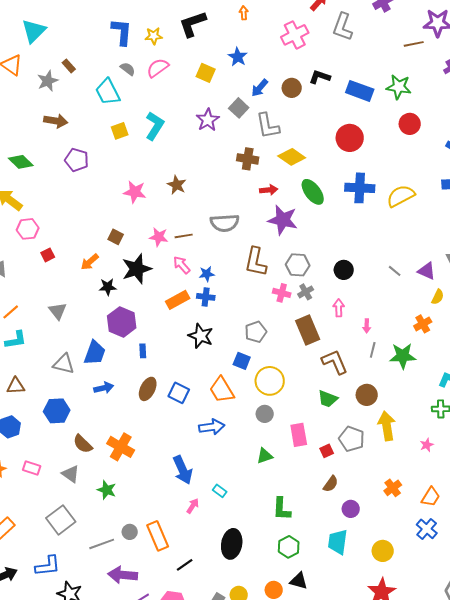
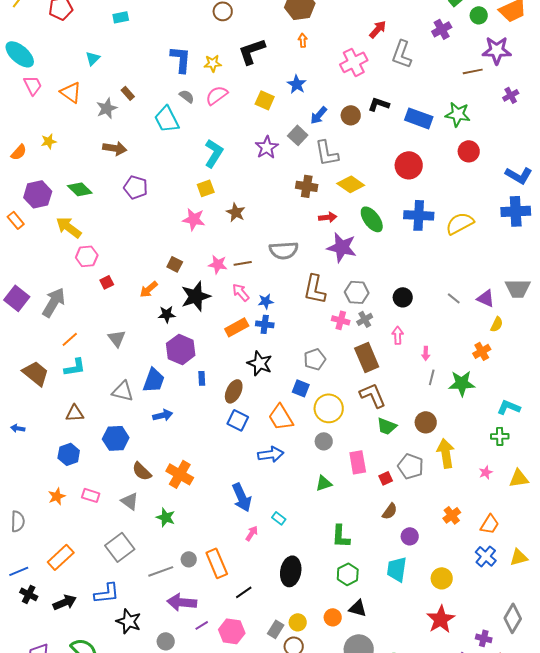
cyan triangle: (34, 31) -> (93, 58), size x0.6
yellow square: (120, 131) -> (206, 188), moved
brown L-shape: (335, 362) -> (373, 395), moved
brown ellipse: (148, 389) -> (234, 391), moved

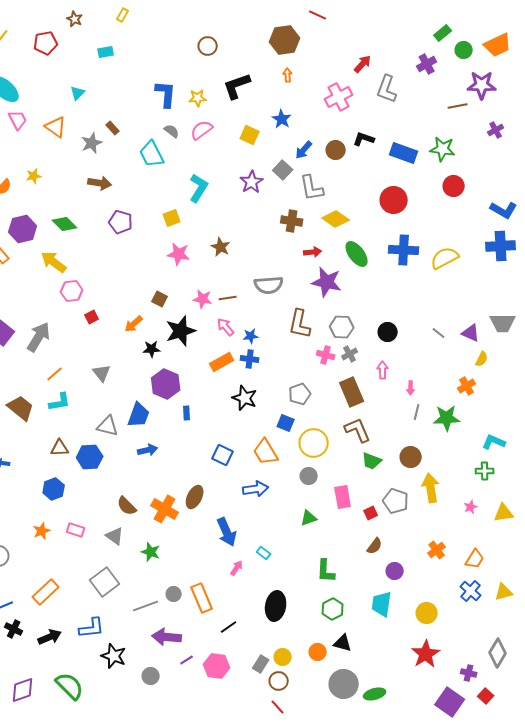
yellow square: (206, 188) -> (172, 218), moved
brown ellipse: (234, 391) -> (195, 497), moved
blue hexagon: (116, 438) -> (90, 457), moved

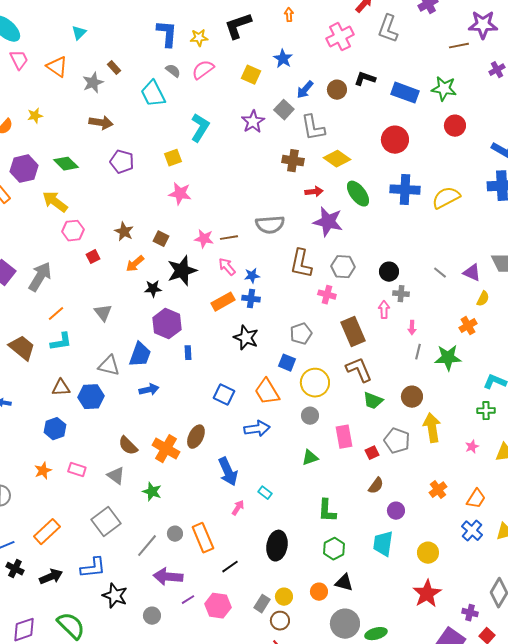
brown star: (221, 247) -> (124, 232), moved
gray cross: (350, 354) -> (401, 294), moved, turned 35
gray line: (146, 606) -> (147, 546), turned -30

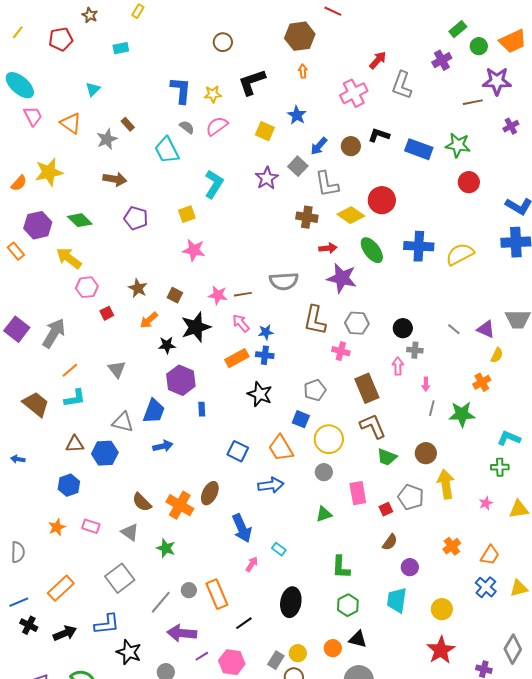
yellow star: (35, 116) -> (49, 172), size x1.8
red circle: (395, 140) -> (382, 200), moved

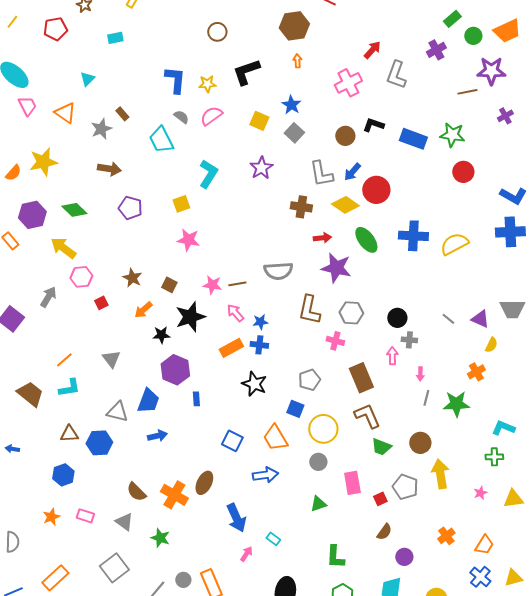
blue arrow: (319, 146) -> (352, 172), moved
gray square: (298, 166) -> (294, 133), moved
gray arrow: (54, 333) -> (48, 297), moved, size x0.7

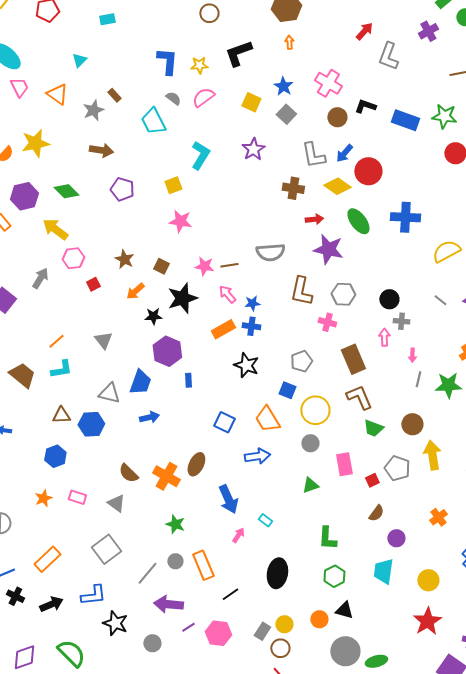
pink cross: (348, 83) -> (328, 83), moved, turned -32
yellow semicircle: (454, 244) -> (446, 251), moved
green star: (160, 538) -> (175, 524), moved

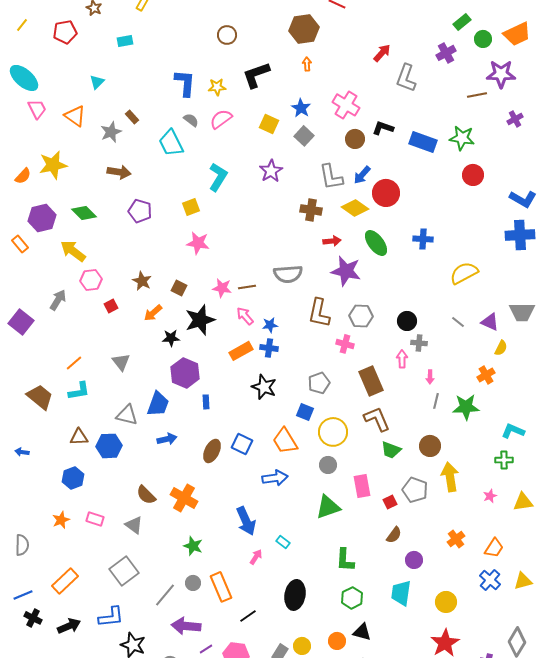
blue cross: (405, 217) -> (423, 239), size x0.7
brown ellipse: (196, 464) -> (212, 451), moved
green triangle: (310, 485) -> (328, 507), size x1.5

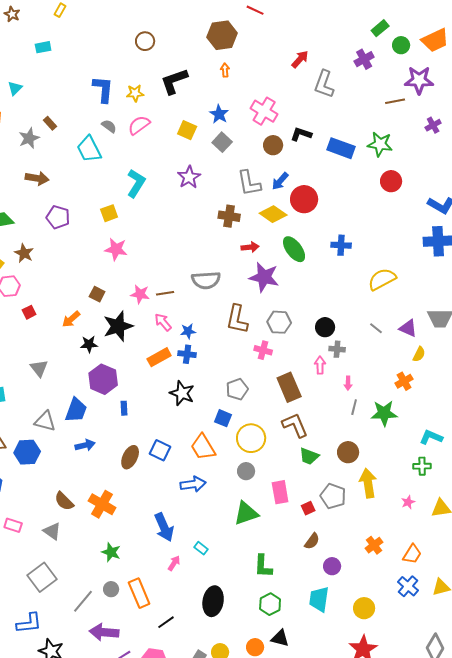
brown star: (142, 281) -> (24, 253), moved

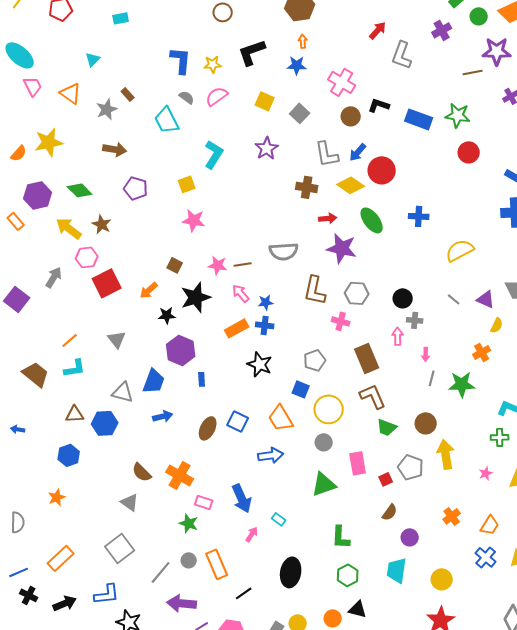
blue star: (219, 114) -> (297, 65), moved, turned -30
red square: (29, 312) -> (107, 283), size x2.0
pink rectangle: (13, 525) -> (204, 502), moved

